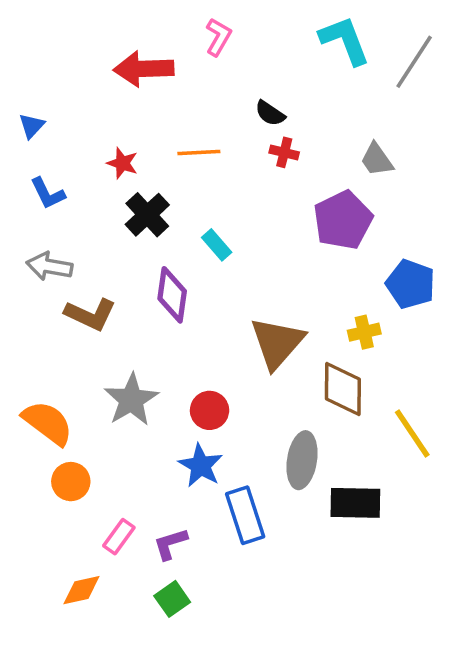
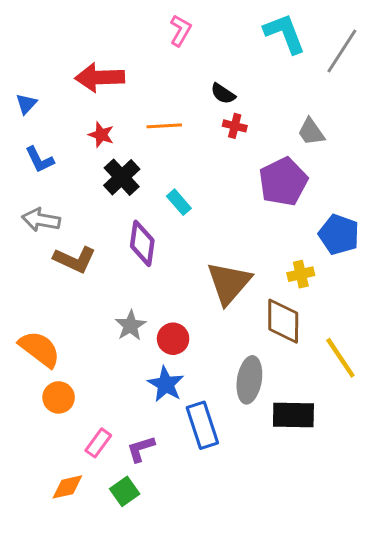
red arrow: (144, 69) -> (100, 77), moved
gray star: (131, 400) -> (131, 326), moved, size x0.7
green square: (172, 599) -> (125, 491), moved

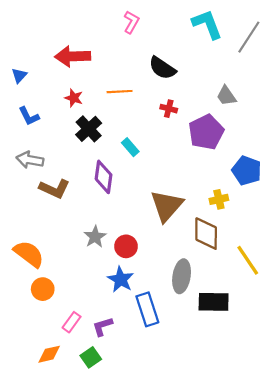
black semicircle: (223, 94) -> (162, 68), size x1.5
red cross: (235, 126) -> (169, 109), moved

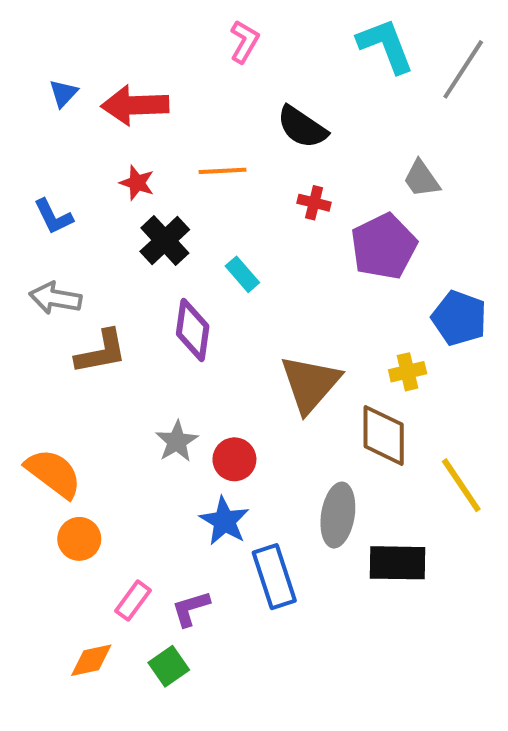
blue triangle: (19, 76) -> (63, 93), moved
brown L-shape: (54, 189) -> (101, 352), turned -36

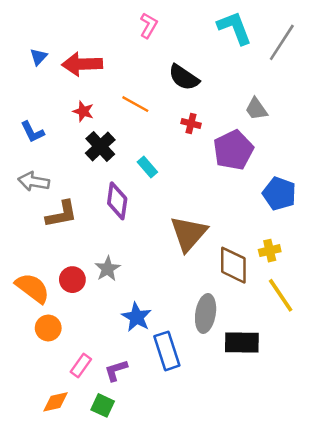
orange line: (223, 171) -> (135, 104), turned 32
yellow cross: (408, 372) -> (270, 251), moved
red circle: (234, 459) -> (72, 280), moved
green square: (169, 666) -> (103, 405), turned -30

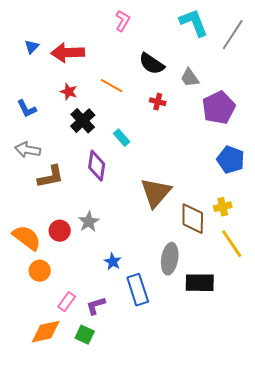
gray trapezoid: (256, 109) -> (190, 78), moved
purple pentagon: (233, 150) -> (219, 108), moved
blue star: (137, 317) -> (113, 262), size x0.7
orange diamond: (55, 402) -> (46, 332), size x1.4

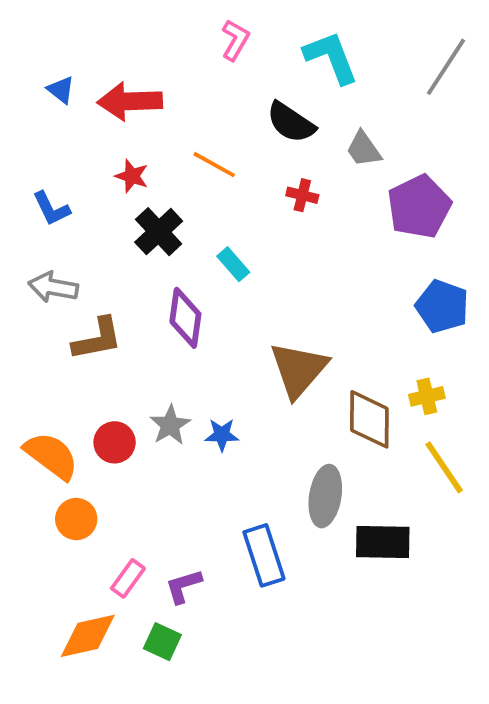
cyan L-shape: (194, 23) -> (331, 57), moved
blue triangle: (32, 47) -> (61, 90), turned -35
blue star: (113, 262) -> (222, 435), moved, turned -30

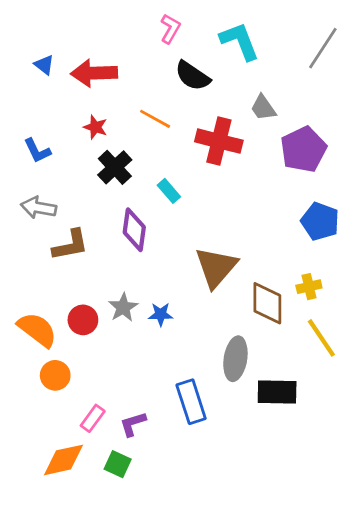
black semicircle: (291, 122) -> (192, 76), moved
red cross: (302, 195) -> (219, 141), size x2.0

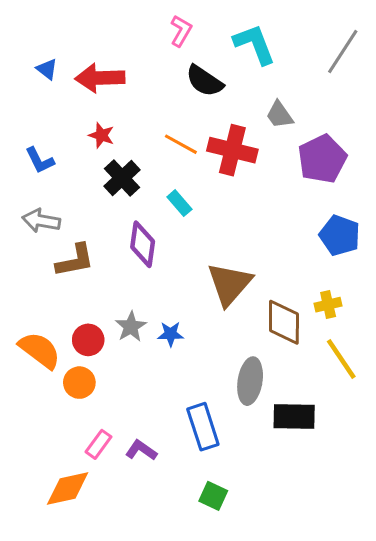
orange line: (155, 119) -> (181, 144), moved
orange circle: (55, 375) -> (79, 383), moved
purple L-shape: (133, 424) -> (141, 450), turned 52
green square: (118, 464) -> (213, 496), moved

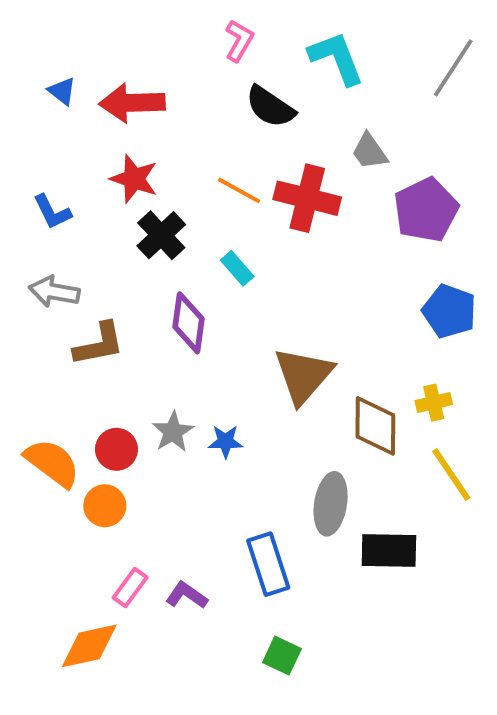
red star: (101, 135) -> (134, 179), size x1.4

